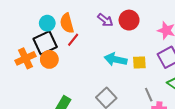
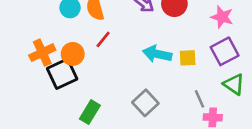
red line: (73, 40) -> (103, 39), moved
black square: (45, 43) -> (62, 74), moved

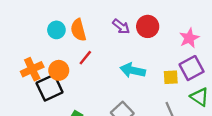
pink star: (222, 17) -> (189, 38), turned 30
yellow square: (188, 58) -> (171, 77), moved

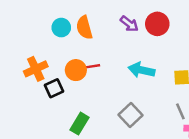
red line: (85, 58) -> (92, 66), moved, turned 42
orange circle: (59, 70) -> (76, 70), moved
black square: (50, 88) -> (54, 88), size x0.7

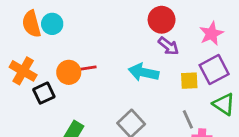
purple arrow: (129, 24) -> (168, 46), moved
orange semicircle: (84, 28) -> (31, 24), moved
orange cross: (36, 69) -> (23, 71), turned -35

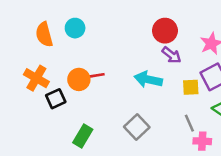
cyan circle: (52, 24) -> (75, 28), moved

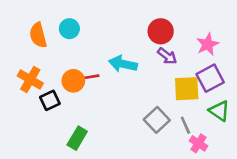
cyan arrow: (148, 79) -> (123, 64), moved
yellow square: (191, 87) -> (187, 89), size x1.5
gray square: (137, 127) -> (157, 120), moved
pink cross: (202, 141) -> (198, 143), turned 30

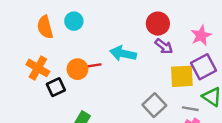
gray line: (185, 125) -> (190, 109), moved, turned -56

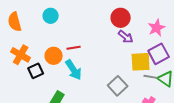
orange semicircle: (45, 27) -> (15, 22), moved
cyan arrow: (123, 54) -> (74, 70), moved, turned -135
red line: (93, 66) -> (74, 48), moved
gray line: (190, 109) -> (151, 77), moved

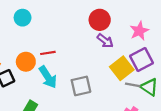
yellow square: (141, 62) -> (122, 68), turned -35
gray square: (118, 86) -> (81, 86), moved, turned 30

